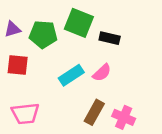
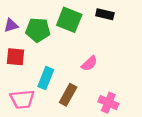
black rectangle: (110, 38) -> (105, 14), moved
cyan rectangle: (71, 75) -> (46, 78), moved, turned -35
brown rectangle: (94, 112) -> (68, 95), moved

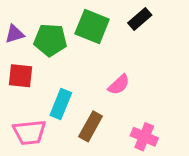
black rectangle: (105, 14) -> (140, 19), turned -54

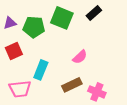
red square: (21, 76) -> (14, 51), turned -30
brown rectangle: (91, 126) -> (72, 85), moved, turned 36

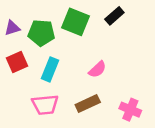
cyan rectangle: (41, 70) -> (50, 69), moved
pink trapezoid: (20, 89) -> (45, 105), moved
pink cross: (97, 92) -> (130, 110), moved

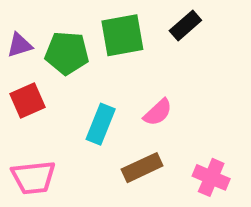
green square: (76, 22) -> (122, 35), turned -32
cyan rectangle: (50, 69) -> (101, 124), moved
pink trapezoid: (45, 105) -> (33, 177), moved

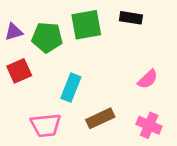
black rectangle: (185, 25) -> (131, 18), turned 50
pink semicircle: (158, 112) -> (148, 79), moved
pink trapezoid: (33, 177) -> (46, 125), moved

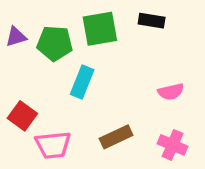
red square: (19, 71) -> (22, 116), moved, turned -30
pink semicircle: (148, 79) -> (171, 92), turned 30
cyan rectangle: (71, 88) -> (82, 82), moved

